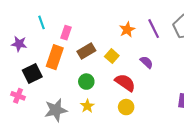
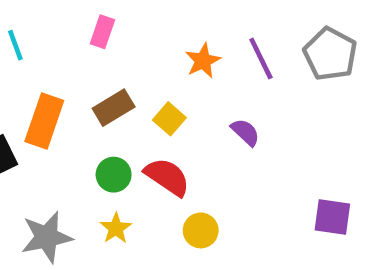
pink rectangle: (66, 33) -> (102, 32), moved
red semicircle: (125, 83) -> (167, 177), moved

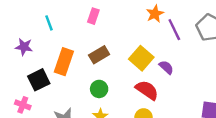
orange star: (203, 61) -> (155, 14), moved
yellow square: (169, 119) -> (141, 58), moved, size x1.5
red semicircle: (167, 177) -> (147, 90), moved

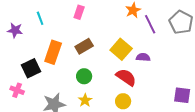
purple star: (24, 47) -> (15, 30), moved
purple semicircle: (166, 67) -> (143, 57), turned -40

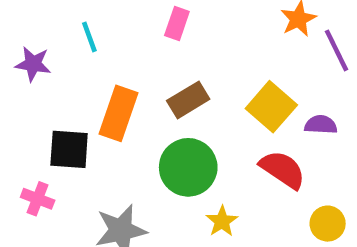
black square: (31, 68) -> (69, 149), turned 30
green circle: (84, 76) -> (188, 167), size x1.6
yellow star: (85, 100) -> (222, 221), moved
yellow circle: (123, 101) -> (328, 224), moved

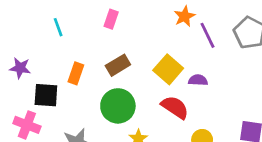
purple star: (33, 64) -> (20, 68), moved
orange rectangle: (119, 113) -> (76, 73), size x0.7
pink cross: (38, 199) -> (27, 125), size x1.4

